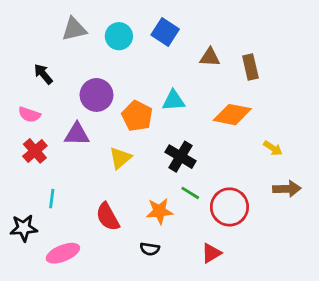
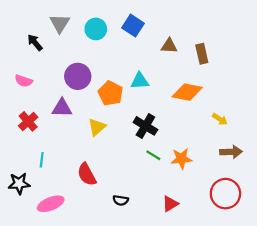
gray triangle: (74, 29) -> (60, 23), turned -45
black arrow: (43, 74) -> (35, 43), moved
pink semicircle: (29, 115) -> (24, 81), moved
red circle: (229, 207) -> (225, 194), moved
orange star: (159, 211) -> (181, 159), moved

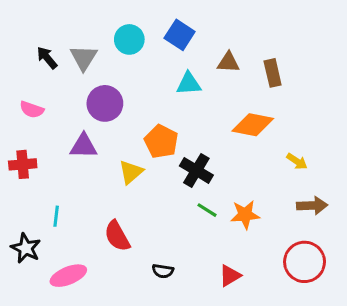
gray triangle: (60, 23) -> (84, 58), moved
cyan triangle: (140, 81) -> (189, 84), moved
orange pentagon: (110, 93) -> (161, 142), moved
red cross: (28, 121) -> (23, 164), moved, turned 36
black star: (19, 183) -> (26, 248), turned 30

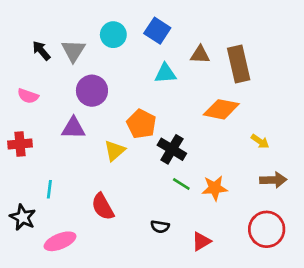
brown rectangle: (273, 73) -> (239, 64), size x1.5
black semicircle: (163, 271) -> (160, 227), moved

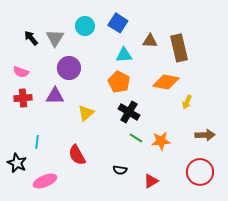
orange pentagon: (141, 124) -> (119, 82), moved
yellow arrow: (260, 141) -> (187, 102), moved, turned 80
red cross: (20, 144) -> (23, 98), moved

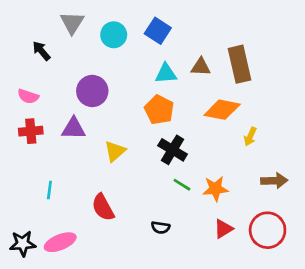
gray triangle: (55, 38) -> (72, 23), moved
brown triangle: (150, 41) -> (201, 67), moved
black star: (17, 163) -> (23, 244), moved, turned -30
red triangle: (151, 181) -> (223, 229), moved

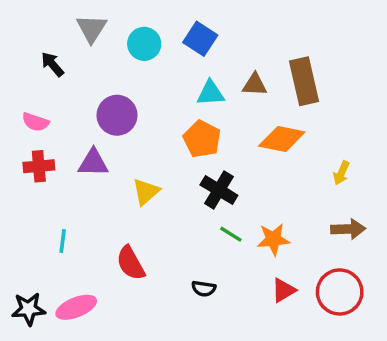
yellow arrow: (250, 136) -> (341, 173), moved

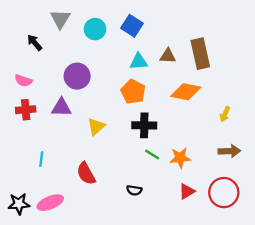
black cross: (219, 190) -> (144, 125), turned -30

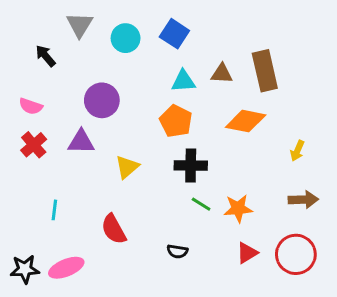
red cross: (26, 110) -> (34, 145), turned -36

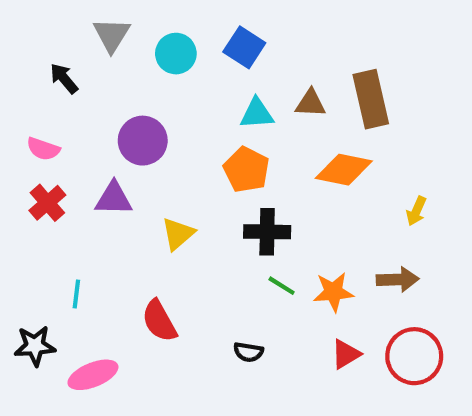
brown arrow: (303, 200) -> (398, 279), moved
black star: (25, 269) -> (35, 346), moved

